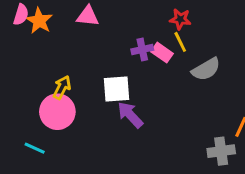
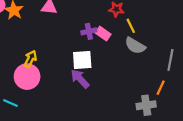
yellow line: (180, 42) -> (131, 26), moved
gray semicircle: (206, 69) -> (135, 46), turned 60
white square: (117, 89) -> (82, 60), moved

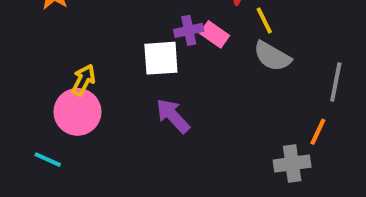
white square: (82, 60) -> (161, 58), moved

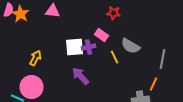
yellow line: (264, 20) -> (114, 57), moved
purple cross: (189, 30) -> (88, 47), moved
pink circle: (77, 112) -> (31, 87), moved

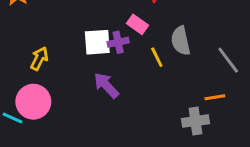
gray semicircle: (130, 46) -> (181, 41), turned 48
gray line: (162, 59) -> (228, 60), turned -48
orange line: (153, 84) -> (215, 97), turned 56

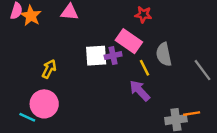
pink rectangle: (137, 24) -> (129, 41), size x1.5
purple arrow: (106, 85) -> (140, 91), moved
orange line: (215, 97) -> (192, 114), moved

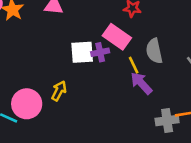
yellow arrow: (49, 69) -> (59, 91), moved
purple arrow: (140, 91) -> (141, 83), moved

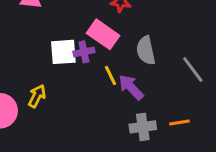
yellow line: (134, 65) -> (110, 75), moved
gray cross: (167, 121) -> (143, 127), moved

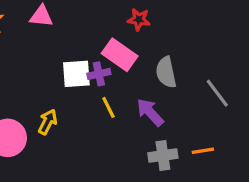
yellow line: (110, 75) -> (108, 107), moved

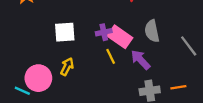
pink rectangle: (120, 55) -> (120, 37), moved
white square: (76, 74) -> (65, 32), moved

